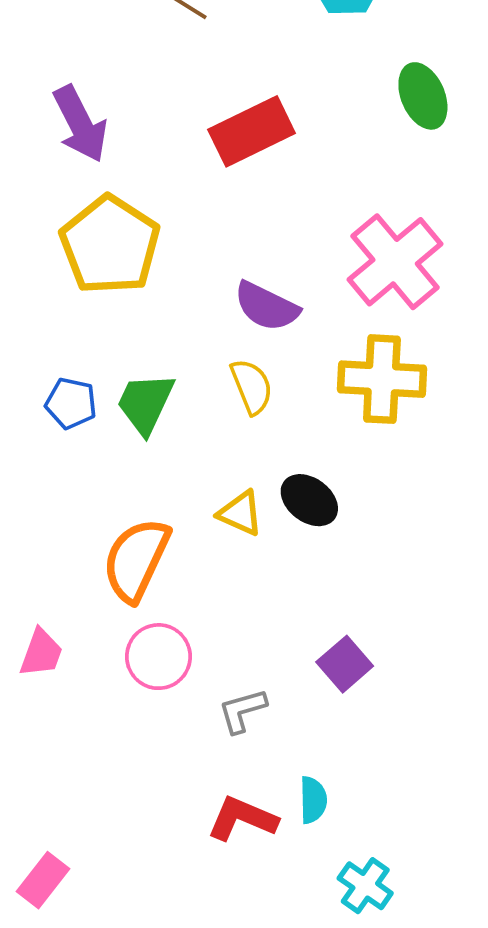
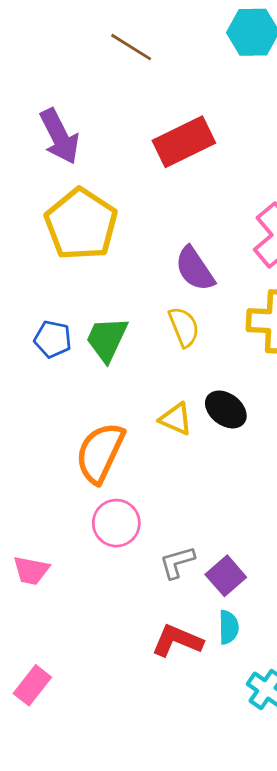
purple semicircle: (266, 306) -> (195, 269), turned 30
pink trapezoid: (41, 653) -> (31, 570), moved, turned 81
purple square: (345, 664) -> (226, 576), moved

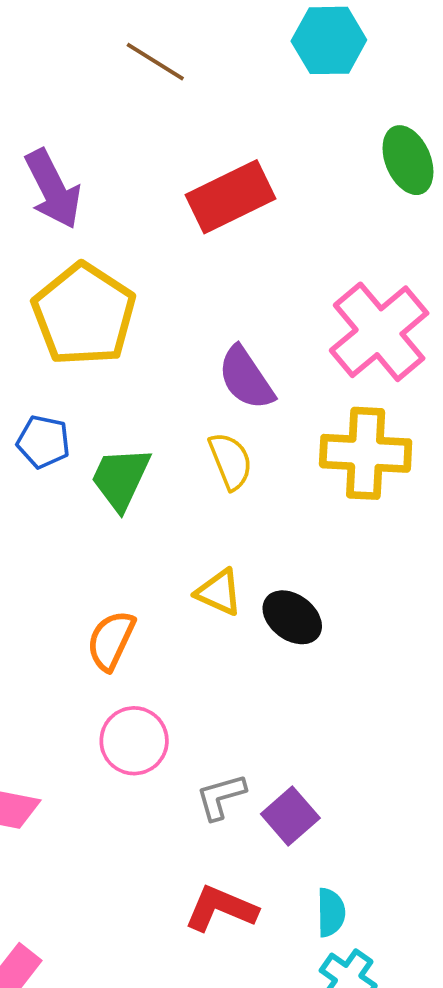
blue pentagon: (53, 339) -> (43, 442), moved
black ellipse: (226, 409) -> (292, 617), moved
orange semicircle: (100, 453) -> (111, 640), size x0.7
cyan semicircle: (229, 627) -> (331, 912), moved

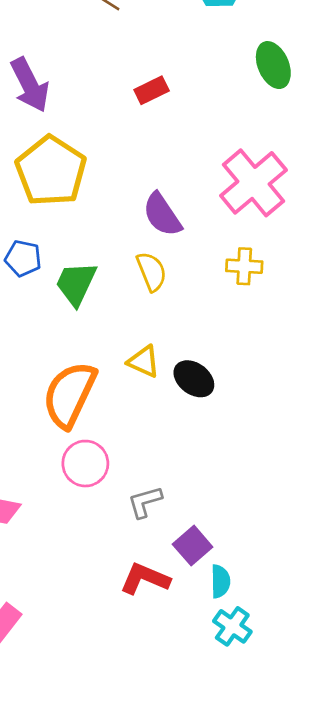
red rectangle: (231, 197) -> (152, 90), size x0.6
yellow cross: (366, 453) -> (244, 266), size x0.6
orange semicircle: (111, 640) -> (69, 395), size x1.6
purple square: (290, 816) -> (193, 546), moved

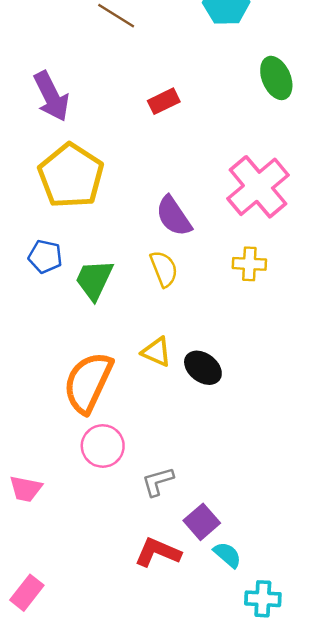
cyan semicircle: (220, 581) -> (227, 555), turned -48
cyan cross: (232, 626) -> (263, 599), moved, turned -32

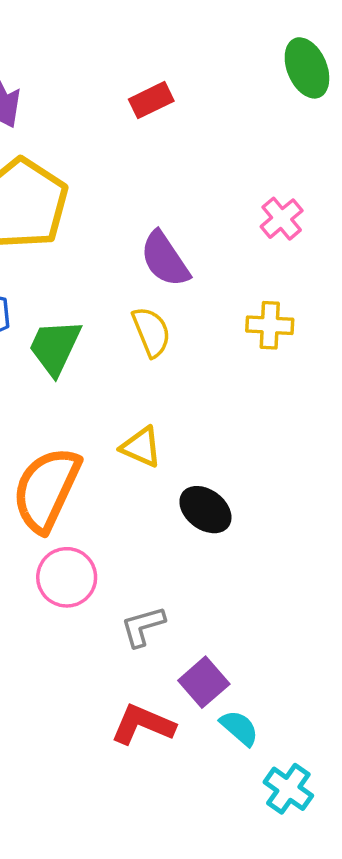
pink cross: (258, 187) -> (282, 219), size x0.5
black ellipse: (203, 368) -> (205, 510), moved
cyan cross: (263, 599) -> (288, 789), turned 32

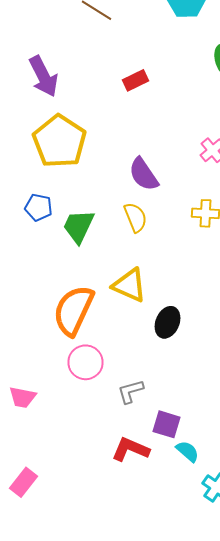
yellow triangle: (141, 447) -> (130, 285), size x1.4
black ellipse: (205, 510) -> (168, 322), turned 76
purple square: (204, 682) -> (166, 424), turned -32

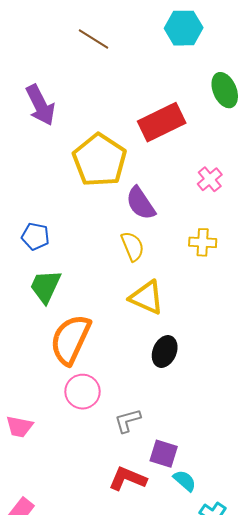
red rectangle: (136, 80) -> (162, 122), moved, size x1.8
yellow pentagon: (60, 141) -> (100, 160), moved
green trapezoid: (78, 226) -> (45, 286), moved
yellow triangle: (130, 285) -> (147, 297), moved

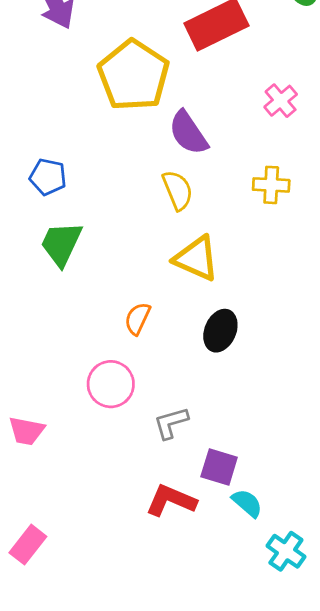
orange semicircle: (70, 339) -> (138, 319), moved, size x0.5

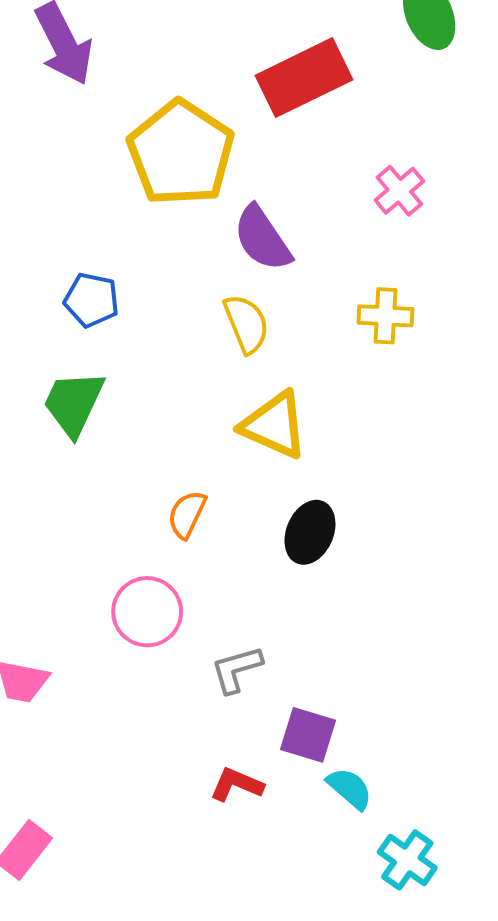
blue pentagon: (48, 177) -> (92, 300), moved
red L-shape: (171, 500) -> (236, 784), size x0.7

